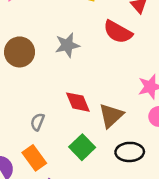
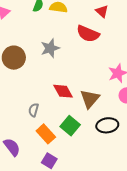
orange rectangle: (34, 158) -> (46, 134), moved

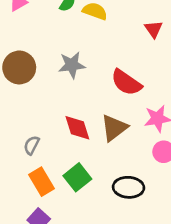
red semicircle: (88, 34) -> (126, 83), moved
brown triangle: (90, 99) -> (114, 128), moved

